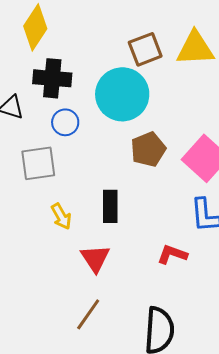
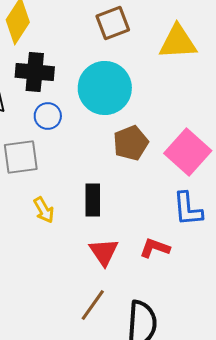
brown square: (145, 49) -> (113, 23), moved
red triangle: (95, 258) -> (104, 252), moved
brown line: (88, 314) -> (93, 305), moved

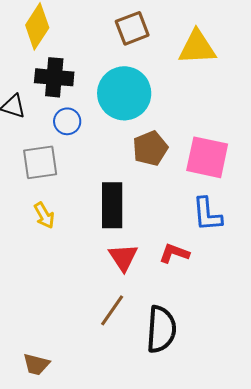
pink square: (188, 152) -> (207, 157), turned -30
black rectangle: (93, 200) -> (112, 205), size x1.4
yellow arrow: (44, 210) -> (44, 215), moved

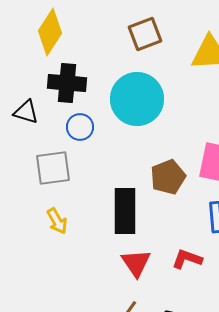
brown pentagon: (150, 148) -> (168, 177), moved

